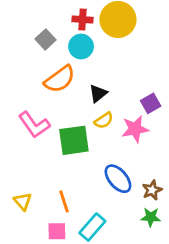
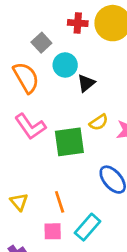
cyan circle: (81, 46) -> (65, 65), moved
orange semicircle: (60, 79) -> (26, 78), moved, turned -84
black triangle: (98, 93) -> (86, 83), moved

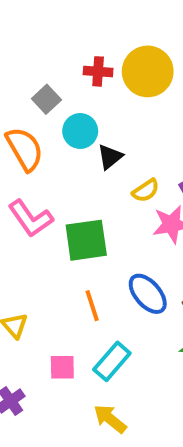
yellow semicircle: (99, 122) -> (146, 191), moved
orange line: (60, 202) -> (92, 306), moved

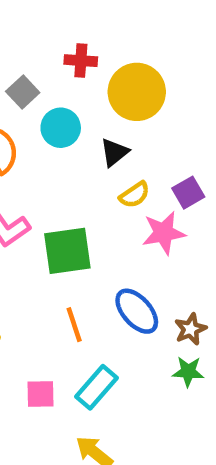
yellow circle: (148, 71) -> (137, 92), moved
black triangle: (110, 157) -> (114, 152), moved

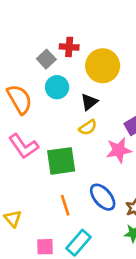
gray square: (23, 92) -> (46, 59), moved
yellow semicircle: (135, 195) -> (88, 127), moved

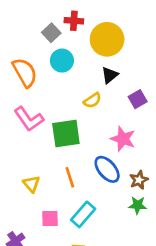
black triangle: (89, 102) -> (110, 75), moved
pink star: (119, 150) -> (123, 139), moved, turned 30
yellow triangle: (13, 219) -> (31, 184), moved

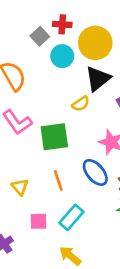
cyan circle: (62, 61) -> (62, 56), moved
black triangle: (110, 75) -> (98, 79), size x1.5

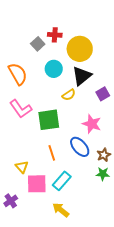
cyan circle: (62, 56) -> (54, 69), moved
yellow triangle: (20, 187) -> (22, 167), moved
pink square: (38, 221) -> (37, 184), size x1.5

